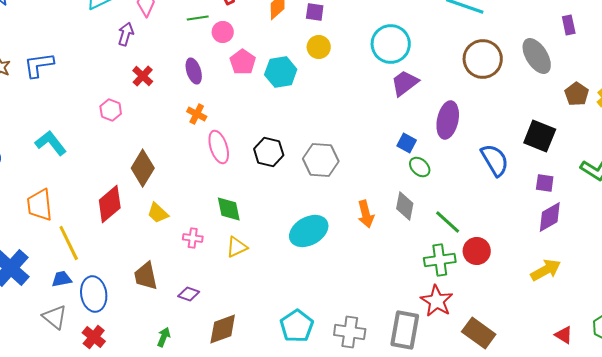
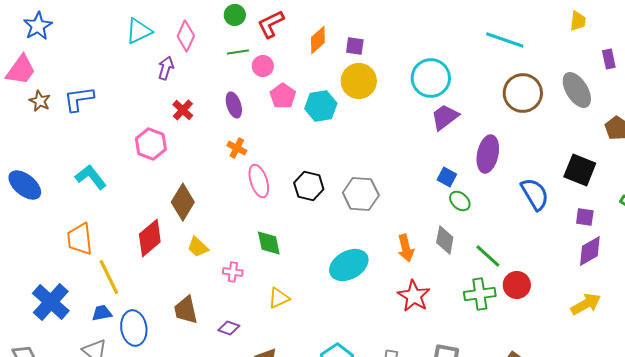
yellow circle: (319, 47) -> (359, 81), size x1.5
pink hexagon: (111, 110) -> (151, 144), size x1.4
yellow triangle: (237, 247) -> (279, 298), moved
red star: (437, 301) -> (414, 296), moved

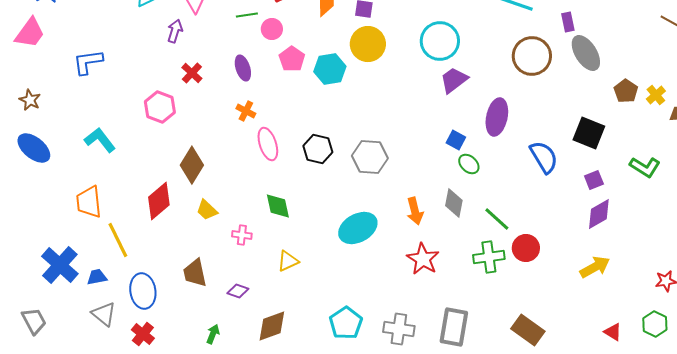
purple rectangle: (609, 59) -> (568, 22), moved
brown star: (40, 101) -> (30, 100), moved
purple square: (585, 217) -> (594, 180), turned -30
blue trapezoid: (102, 313) -> (97, 277), moved

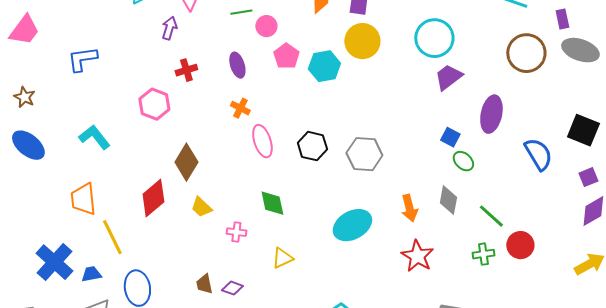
gray ellipse: (586, 53) -> (580, 50), turned -39
red cross: (192, 73) -> (186, 70), turned 30
green cross: (489, 257) -> (483, 254), size x0.7
brown trapezoid: (195, 273) -> (204, 284), moved, size x0.7

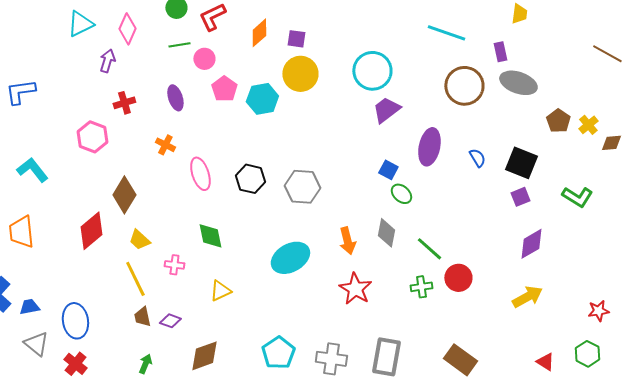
orange cross: (240, 108) -> (165, 145), moved
blue semicircle: (538, 154) -> (477, 158), moved, size x0.6
purple square: (588, 177) -> (520, 197), moved
yellow line: (112, 237) -> (135, 279), moved

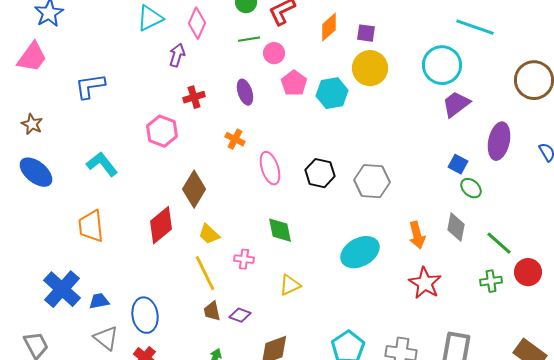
cyan line: (446, 33) -> (475, 27), moved

